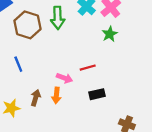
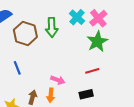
green star: (110, 34) -> (97, 42), size x1.5
red line: (88, 68) -> (92, 71), moved

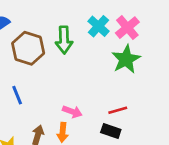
red line: (92, 71) -> (118, 110), moved
black rectangle: (86, 94) -> (111, 131), turned 32

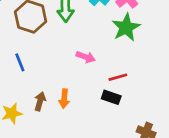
pink arrow: (72, 112) -> (86, 57), moved

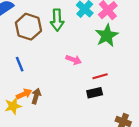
black rectangle: (111, 97) -> (95, 93), turned -32
orange arrow: (64, 99) -> (24, 94), moved, turned -120

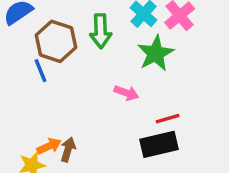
green star: (107, 35) -> (156, 53), moved
blue line: (20, 64) -> (40, 71), moved
black rectangle: (95, 93) -> (159, 144), size x1.5

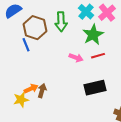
red line: (168, 119) -> (98, 56), moved

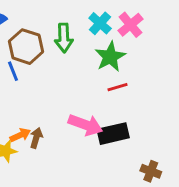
pink arrow: (76, 58) -> (86, 125), moved, size x1.6

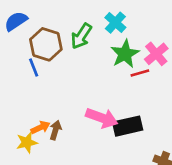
pink cross: (130, 25) -> (156, 54), moved
green arrow: (64, 38) -> (81, 36), turned 35
red line: (117, 87) -> (140, 73), moved

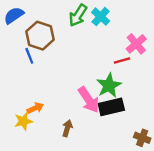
green arrow: (81, 36) -> (78, 15), moved
green star: (125, 54) -> (109, 85), moved
pink arrow: (102, 118) -> (89, 100), turned 36
brown arrow: (55, 130) -> (67, 128), moved

